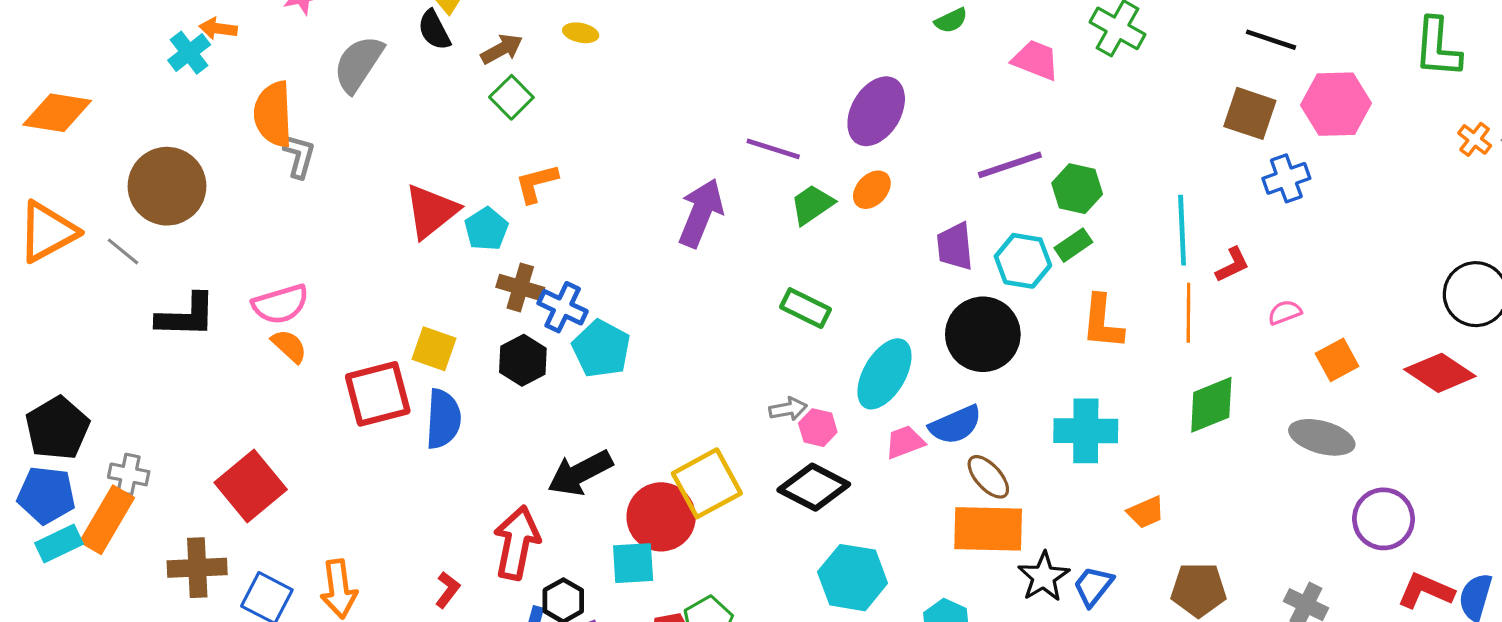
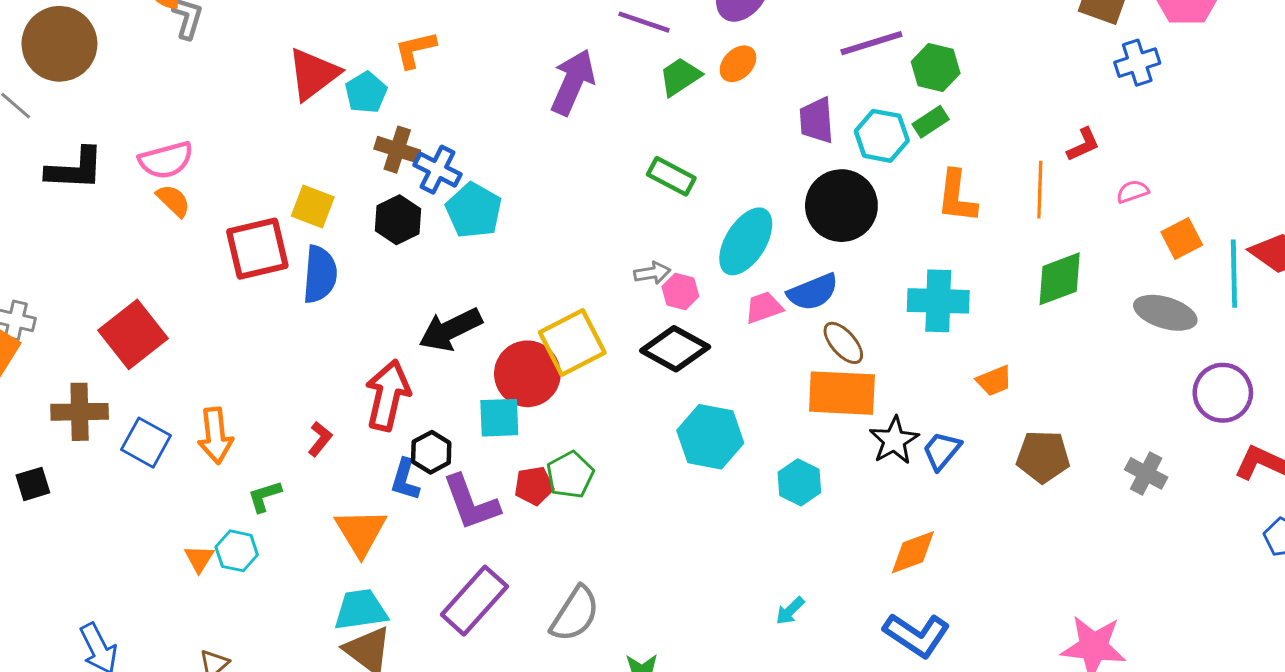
cyan line: (1182, 230) -> (1234, 274), moved

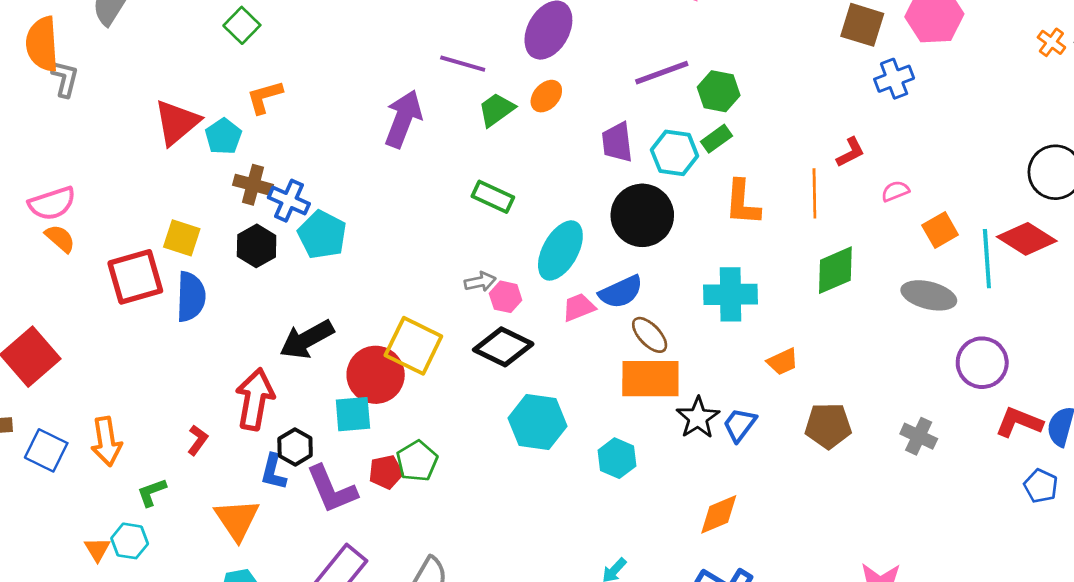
yellow square: (572, 343) -> (413, 346), turned -34

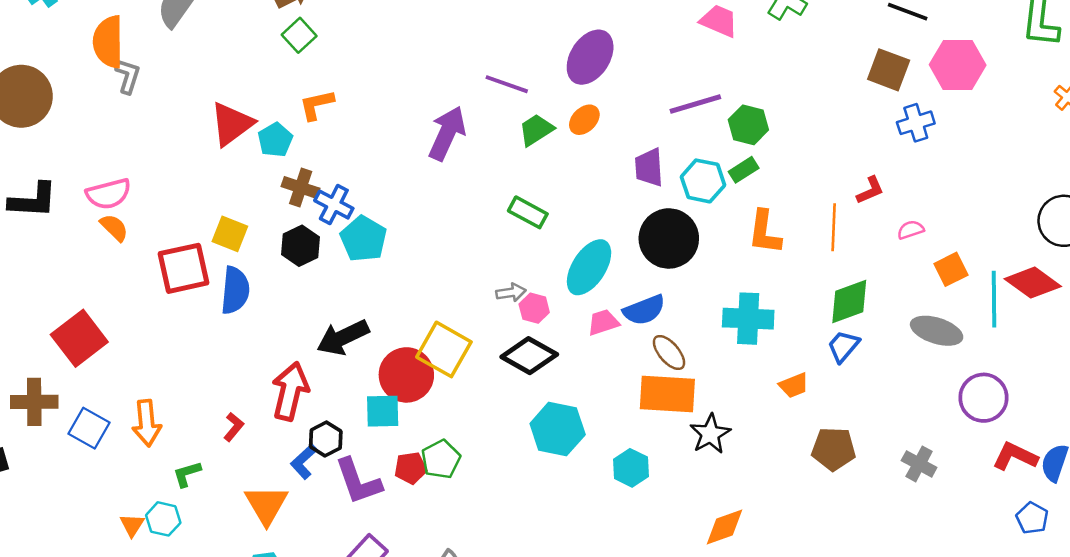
blue trapezoid: (740, 425) -> (843, 346), moved
blue L-shape: (273, 472) -> (304, 461), turned 30

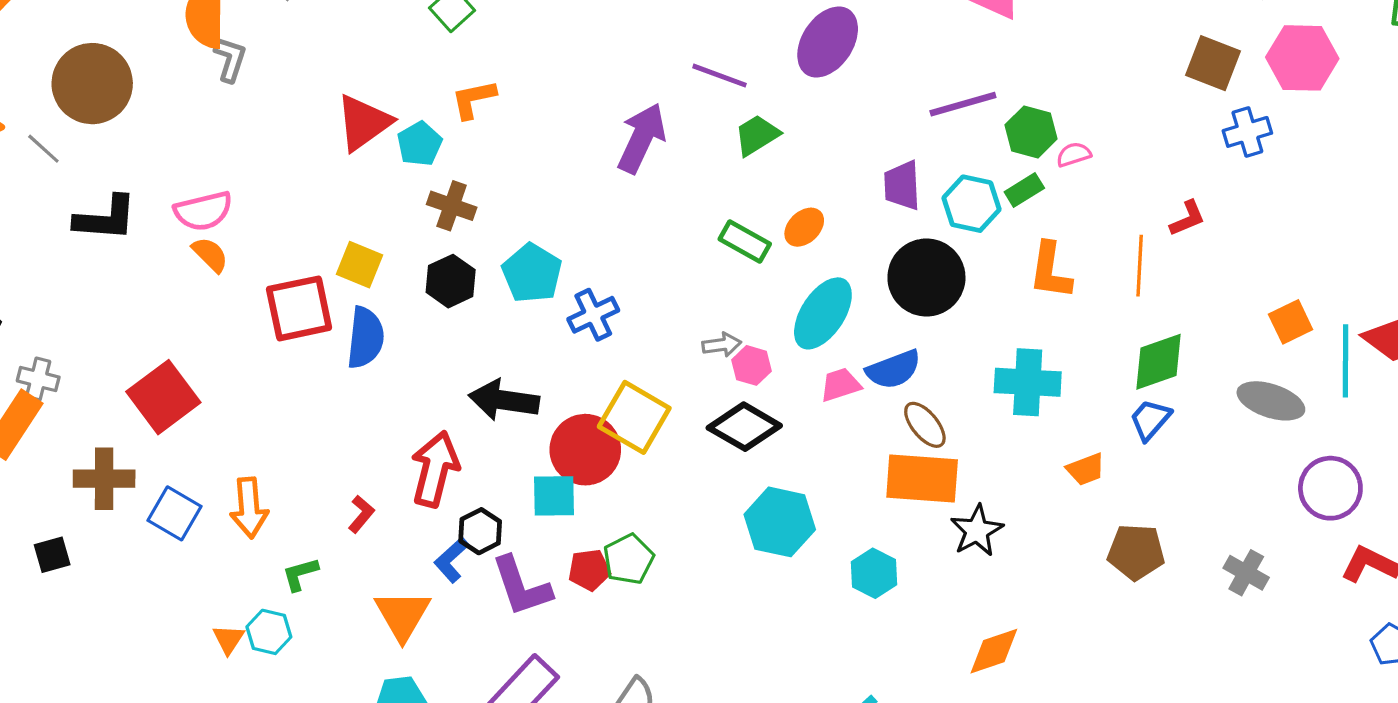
orange ellipse: (584, 120) -> (804, 227), moved
blue cross: (334, 205) -> (593, 315), moved, turned 36
pink semicircle: (911, 230) -> (1074, 154), moved
black arrow: (343, 337) -> (504, 400), turned 33

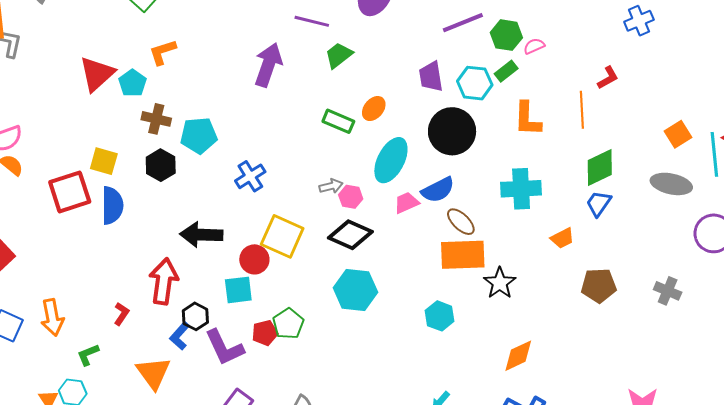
cyan pentagon: (532, 273) -> (199, 135), moved, turned -30
red circle: (585, 450) -> (254, 259), size x0.7
cyan hexagon: (780, 522) -> (355, 290), moved

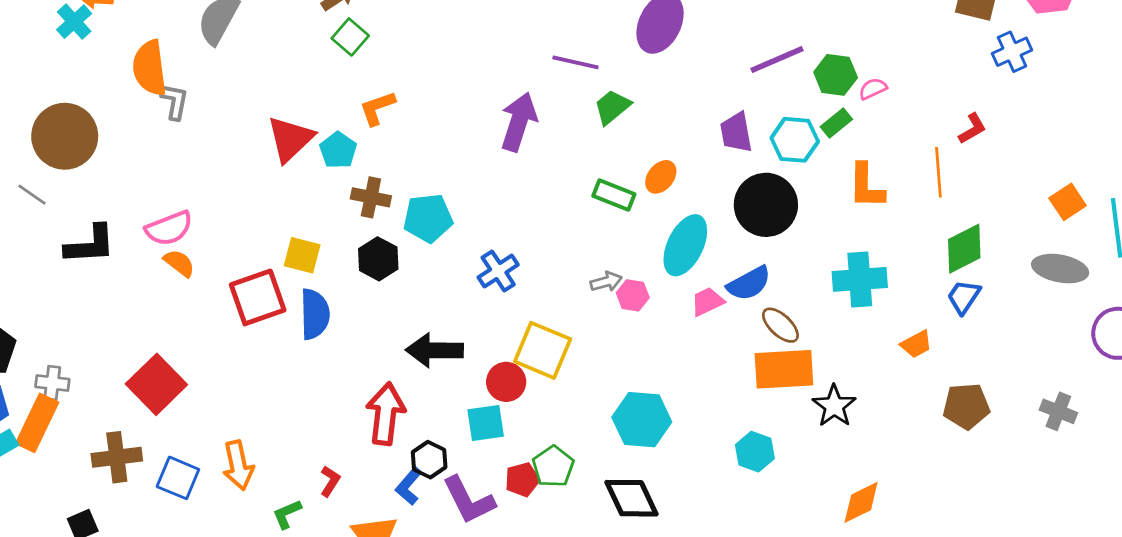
black diamond: (350, 235) -> (632, 498), moved, turned 42
red L-shape: (121, 314) -> (330, 481), moved

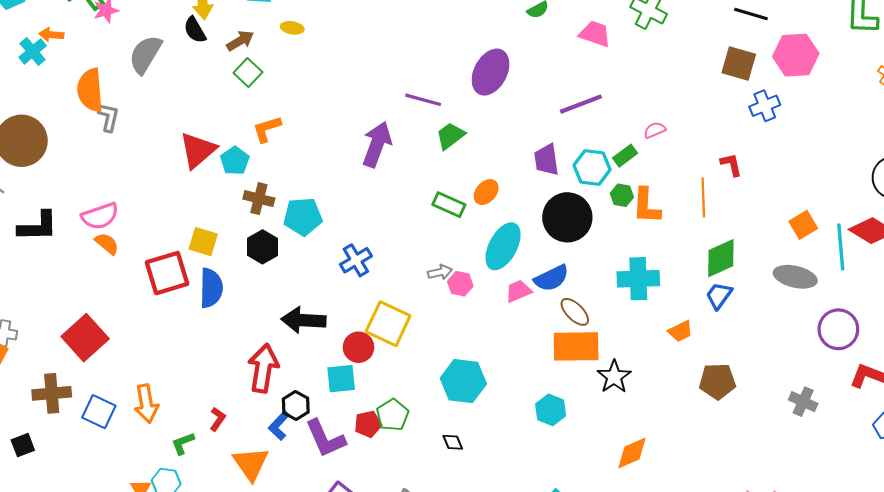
green hexagon: (836, 75) -> (622, 195), moved, size x0.7
red L-shape: (972, 129) -> (731, 165), turned -75
gray cross: (1058, 411) -> (803, 402), moved
black diamond: (632, 498) -> (453, 442), size x0.5

